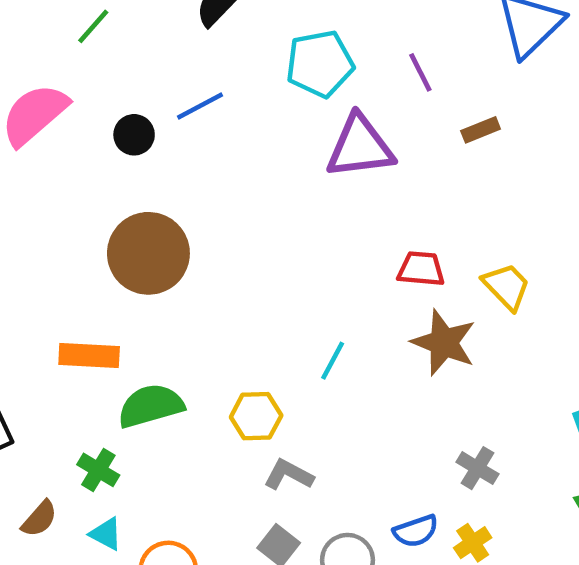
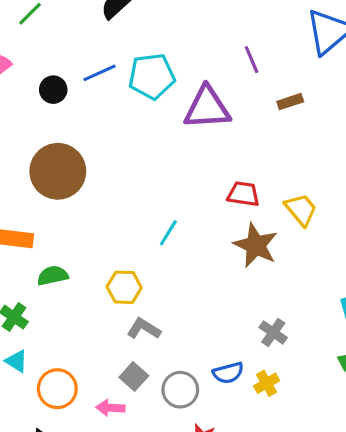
cyan pentagon: (320, 64) -> (152, 76), moved
cyan line: (333, 361) -> (168, 233), moved
green semicircle: (151, 406) -> (53, 276), size x0.7

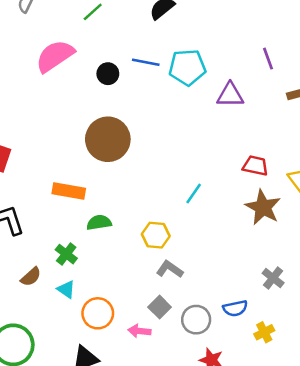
blue line: (100, 73) -> (146, 62), turned 32
purple triangle: (207, 108) -> (230, 95), size x0.7
yellow cross: (267, 383) -> (264, 332), moved

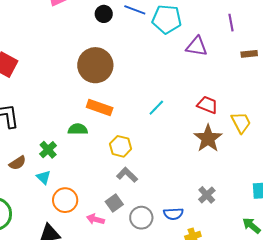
orange rectangle: (69, 191) -> (100, 107), moved
cyan line: (194, 193) -> (156, 108), moved

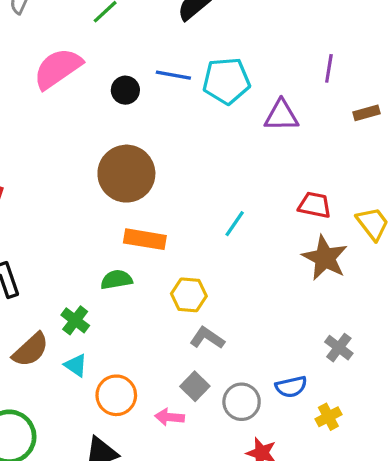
purple line: (231, 23) -> (329, 68), turned 30
brown semicircle: (18, 163) -> (31, 350), size x1.4

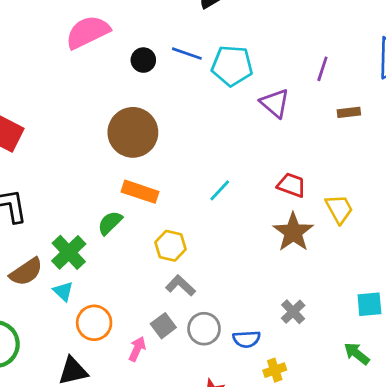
purple triangle: (281, 116) -> (275, 103), turned 32
green semicircle: (116, 280) -> (110, 223), turned -44
green cross: (75, 320) -> (69, 252), size x1.4
gray circle: (242, 402) -> (204, 329), moved
pink arrow: (170, 417) -> (137, 349), turned 100

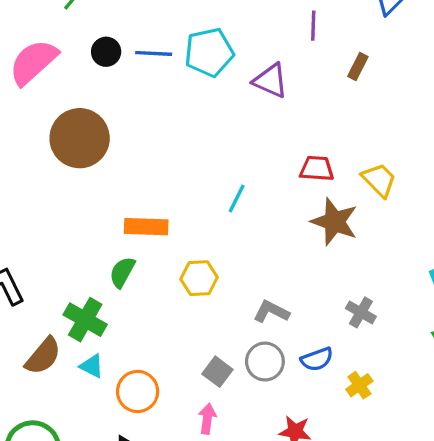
black circle: (143, 60) -> (106, 52), moved
brown rectangle: (349, 112) -> (358, 67), turned -40
brown circle: (133, 132) -> (80, 138), moved
gray L-shape: (180, 286) -> (271, 312), moved
pink arrow: (137, 349) -> (207, 419), moved

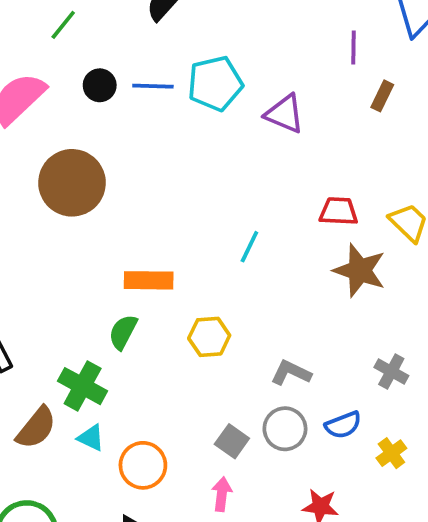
purple line: (313, 26) -> (353, 48), moved

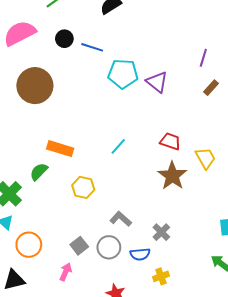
cyan pentagon: (215, 83) -> (123, 74), moved
gray cross: (391, 372) -> (161, 232), moved

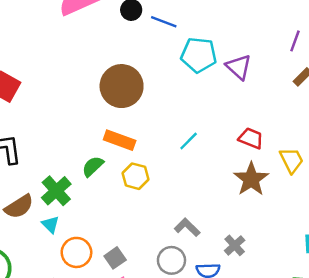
brown circle: (35, 86) -> (122, 86), moved
yellow hexagon: (83, 187) -> (135, 176), moved
gray square: (79, 246) -> (115, 258), moved

